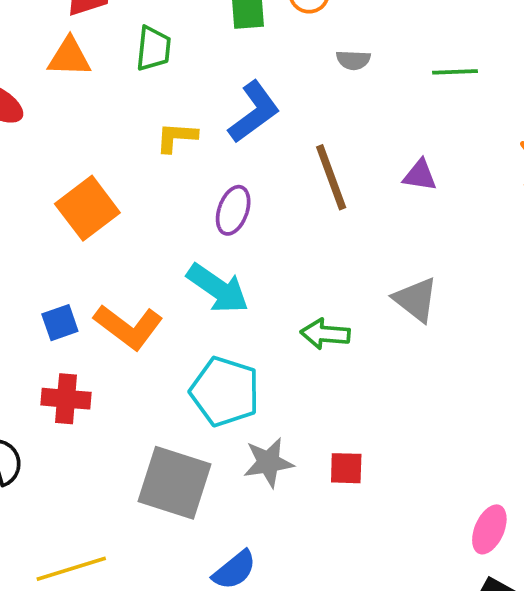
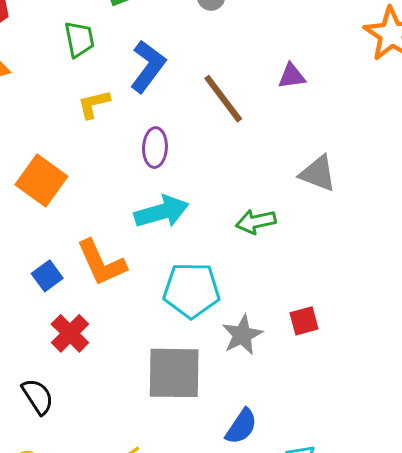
green trapezoid: (153, 49) -> (79, 39), moved
cyan arrow: (218, 288) -> (162, 212), turned -34
orange L-shape: (128, 327) -> (101, 263), turned 46
red cross: (66, 399) -> (70, 333), turned -33

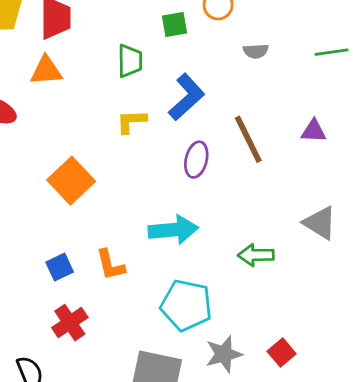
purple ellipse: (155, 148) -> (196, 160), moved
orange L-shape: (101, 263) -> (110, 265), size x0.7
red square: (304, 321) -> (282, 352), turned -36

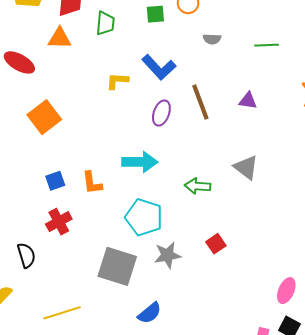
green trapezoid: (130, 61) -> (105, 23), moved
blue L-shape: (186, 97) -> (159, 67), turned 84
orange square: (71, 181) -> (44, 117), moved
red square: (282, 352) -> (216, 244), moved

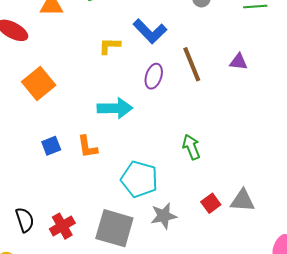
cyan arrow: (140, 162) -> (115, 108), moved
gray triangle: (246, 167) -> (242, 201), moved, turned -32
green arrow: (198, 186) -> (191, 147), turned 65
red cross: (59, 222) -> (62, 226), moved

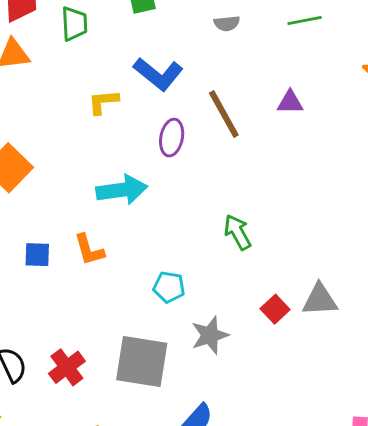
blue square: (51, 146) -> (37, 255), turned 30
cyan pentagon: (139, 179) -> (169, 287), size x0.6

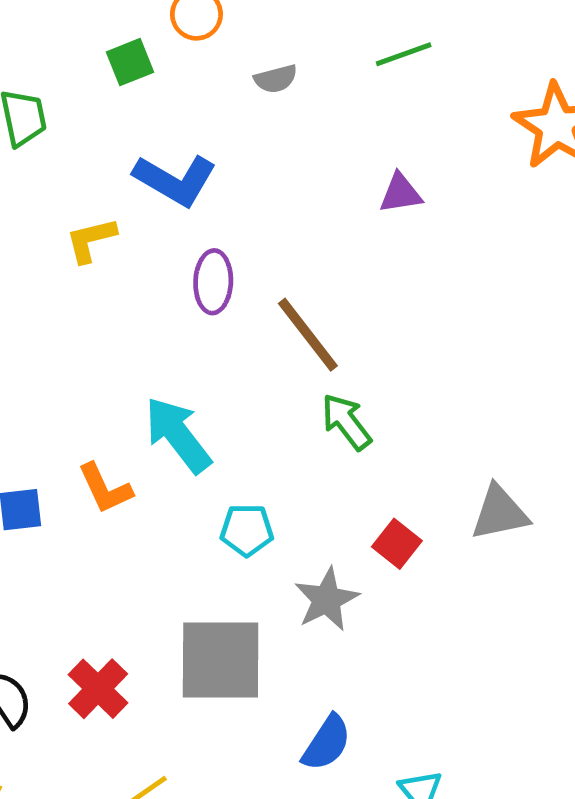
brown line: (224, 114) -> (308, 335), moved
cyan arrow: (122, 190) -> (178, 435), moved, turned -111
red square: (275, 309) -> (397, 544), moved

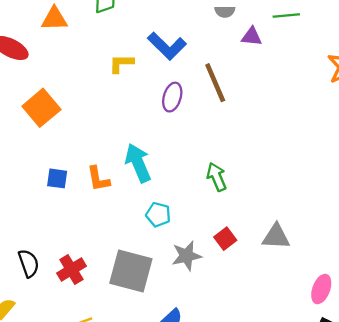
purple triangle: (401, 193) -> (252, 37), moved
brown line: (308, 335) -> (215, 83), moved

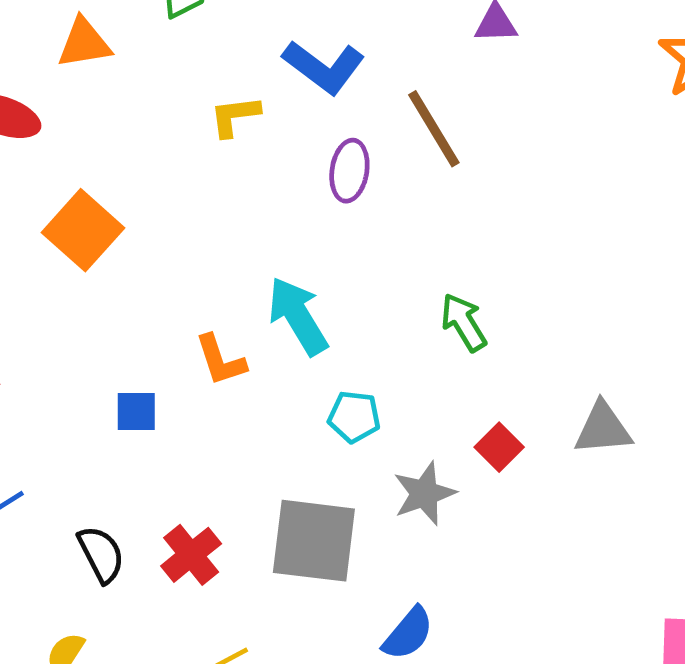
blue square: (57, 178) -> (136, 411), moved

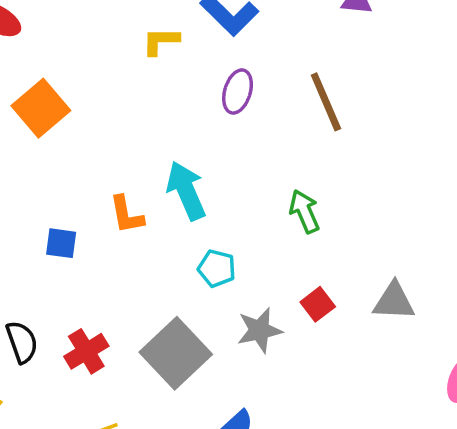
brown line: (434, 129) -> (326, 102), moved
gray square: (314, 541) -> (176, 353), turned 32

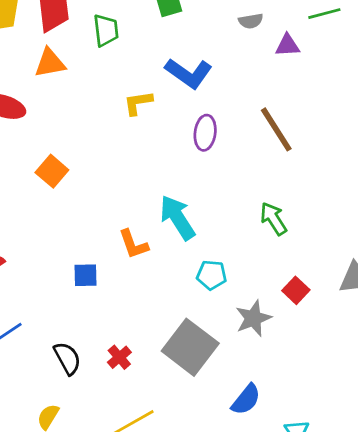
orange square: (41, 108) -> (52, 171), size x0.7
red cross: (86, 351) -> (119, 357), size x0.7

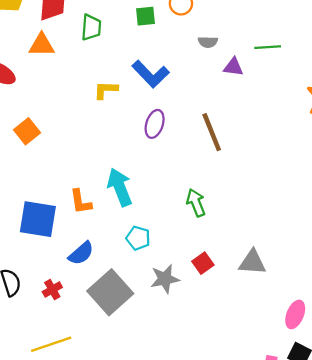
blue square: (85, 275) -> (38, 219), size x1.8
blue semicircle: (246, 399) -> (81, 253), moved

